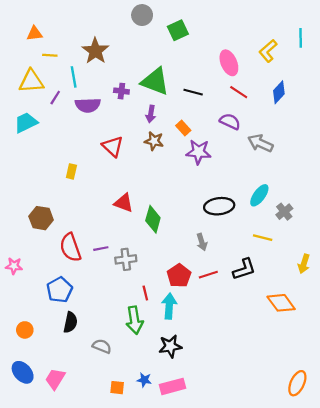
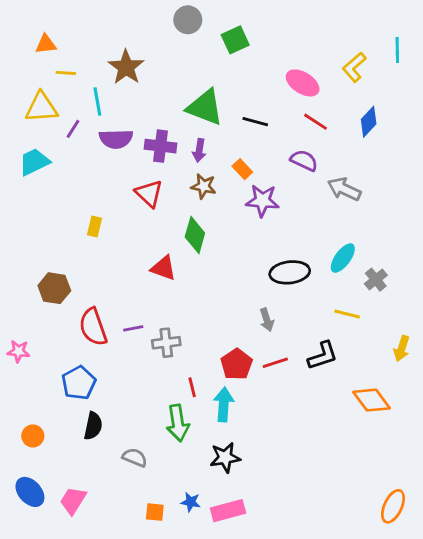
pink ellipse: (229, 63) -> (303, 83), turned -35
purple cross: (121, 91) -> (161, 146), moved, size x1.5
green diamond: (153, 219) -> (195, 235), moved

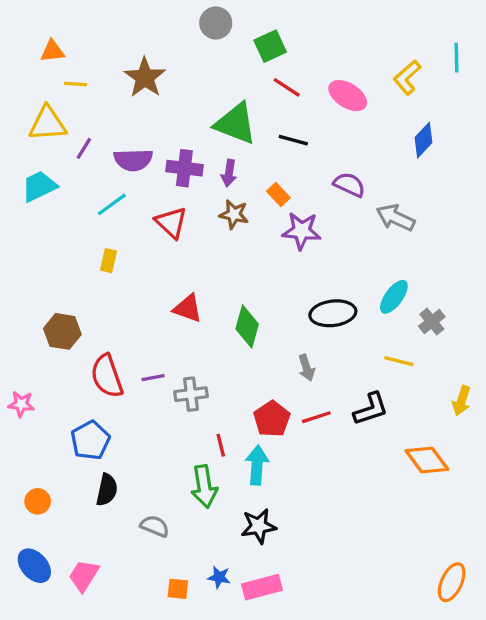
cyan line: (97, 102) -> (112, 204), moved, turned 64
red line: (316, 122) -> (287, 87), moved
green diamond: (195, 235) -> (247, 326), moved

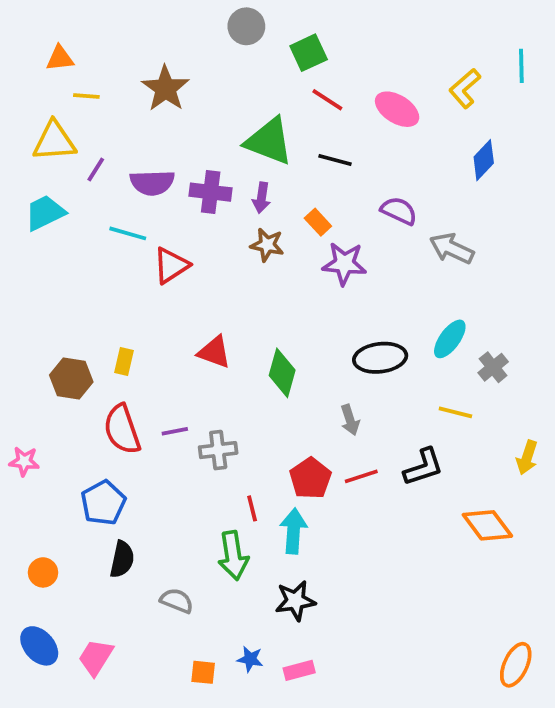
cyan line: (112, 204) -> (128, 233), turned 52
red triangle: (171, 223) -> (171, 265), moved, turned 44
yellow rectangle: (109, 261) -> (124, 362), moved
pink rectangle: (262, 587) -> (299, 670), size x0.7

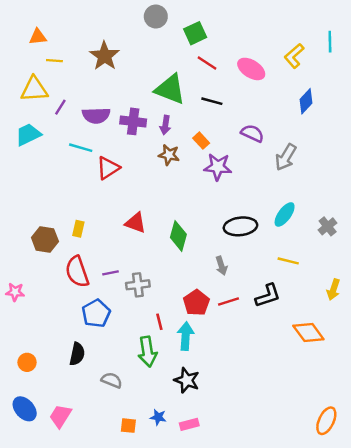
gray arrow: (452, 249) -> (286, 157), turned -84
gray cross: (493, 367) -> (328, 226), moved
blue pentagon: (103, 503) -> (96, 313), moved
black star: (295, 601) -> (187, 380), turned 30

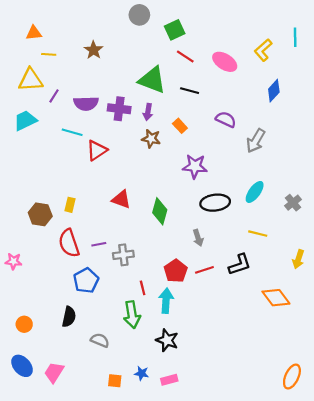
brown star: (105, 56) -> (94, 50), size x0.7
purple star: (218, 167) -> (195, 166), moved

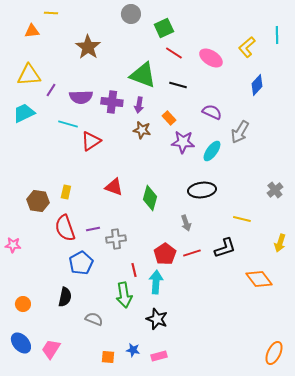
brown star: (94, 50) -> (88, 47), size x1.4
yellow line: (49, 54) -> (51, 13), moved
purple star: (195, 166) -> (183, 142), moved
cyan ellipse: (255, 192) -> (212, 151), moved

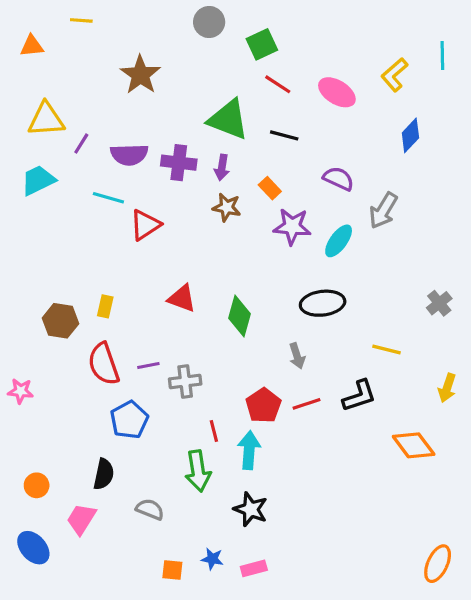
orange triangle: (32, 31) -> (32, 46), moved
pink trapezoid: (51, 349) -> (81, 519), moved

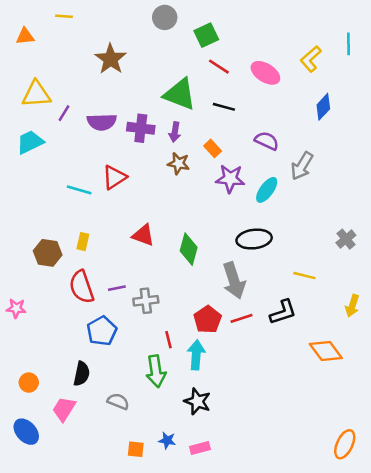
cyan line: (108, 198) -> (79, 190), moved
gray arrow: (297, 356) -> (234, 281), size x1.8

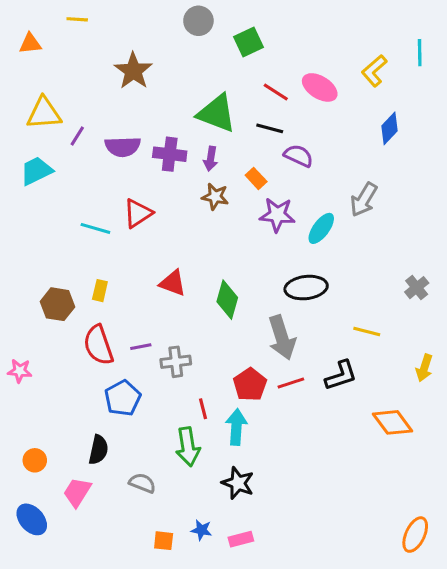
red line: (219, 67) -> (276, 92), moved
purple semicircle: (267, 141) -> (298, 156), moved

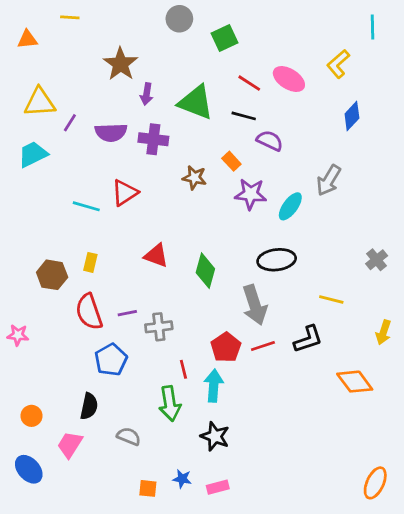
cyan line: (420, 53) -> (372, 27), moved
purple arrow: (211, 159) -> (147, 94), moved

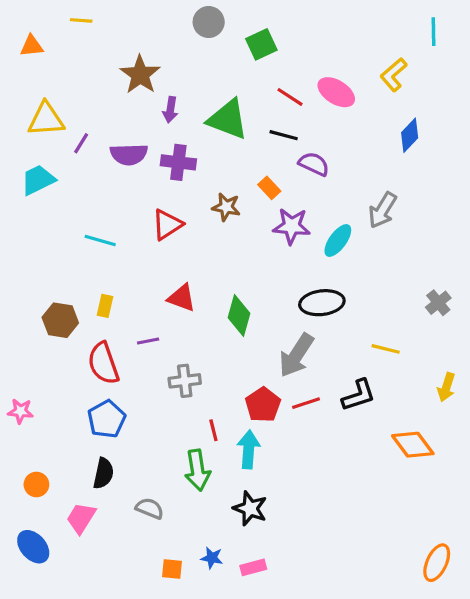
red triangle: (125, 193) -> (167, 225), moved
gray arrow: (255, 305) -> (296, 355), turned 51
purple line: (127, 313) -> (148, 341), moved
pink star: (18, 335) -> (20, 411), moved
blue pentagon: (111, 360) -> (107, 419), moved

